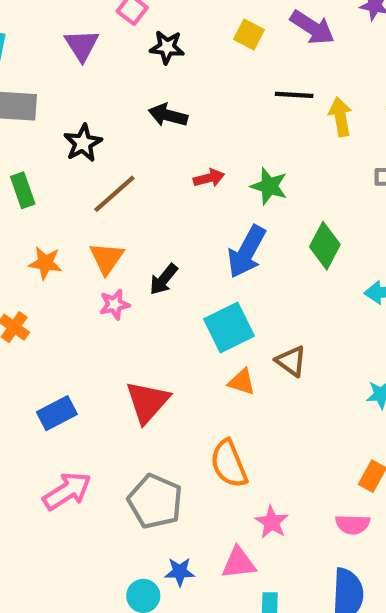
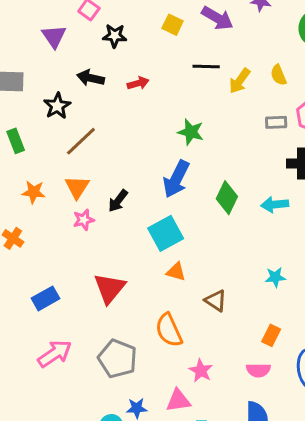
black arrow: (168, 115) -> (91, 78), moved
yellow arrow: (340, 117) -> (240, 81), turned -132
red arrow: (209, 178) -> (138, 83), moved
green diamond: (325, 246) -> (227, 198), moved
brown triangle: (291, 361) -> (216, 301), moved

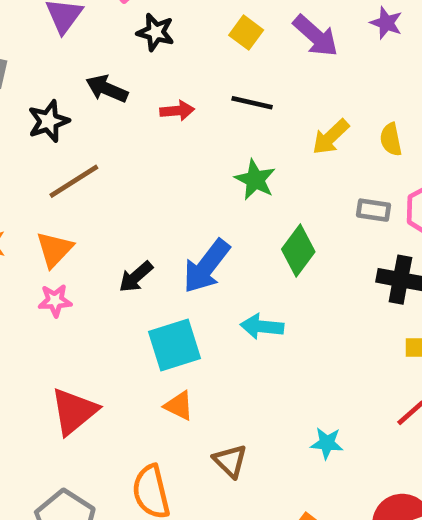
black line: (206, 66) -> (252, 103), moved
green star: (191, 132) -> (255, 180), moved
green diamond: (227, 198) -> (298, 250), moved
black arrow: (118, 201) -> (136, 277), moved
cyan arrow: (275, 204) -> (262, 327), moved

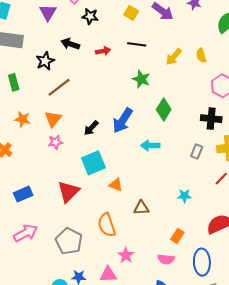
gray rectangle: (374, 210) -> (197, 151), moved, turned -72
cyan square: (175, 345) -> (93, 163), moved
brown triangle: (230, 461) -> (141, 208), turned -42

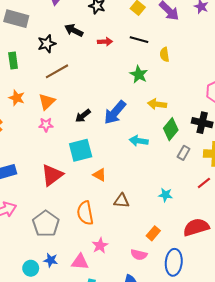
yellow semicircle: (201, 55) -> (165, 55), moved
yellow arrow: (174, 57) -> (157, 104), moved, turned 48
green diamond: (164, 110) -> (171, 129), moved

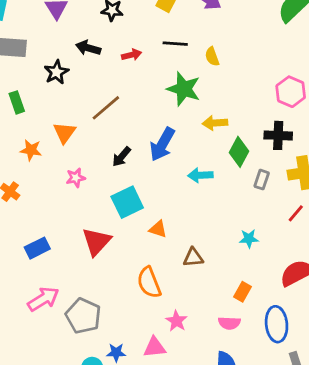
brown line: (57, 71) -> (106, 108), moved
green star: (139, 74) -> (184, 89), size x1.4
orange triangle: (47, 102) -> (64, 133), moved
gray pentagon: (46, 224) -> (83, 316), moved

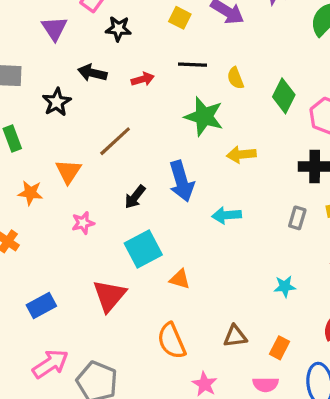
blue arrow: (162, 144) -> (181, 181), turned -44
green diamond: (239, 152) -> (284, 96), moved
brown triangle: (193, 257) -> (235, 336), moved

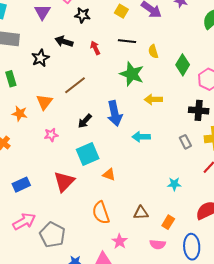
red arrow: (143, 79) -> (95, 48), turned -104
gray rectangle: (297, 218) -> (185, 142), turned -48

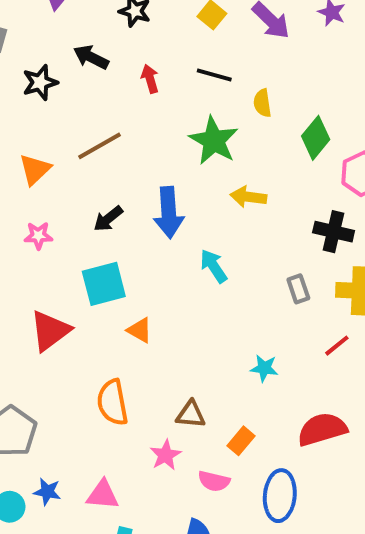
cyan arrow: (141, 137) -> (214, 266), turned 48
pink star: (120, 241) -> (165, 455), moved

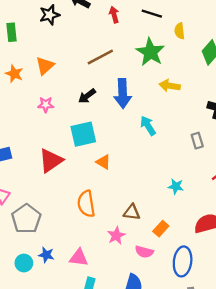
brown line: (100, 146) -> (100, 57), moved

